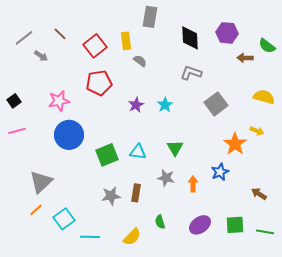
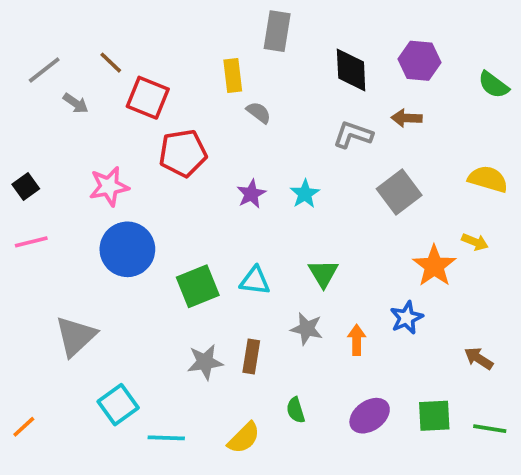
red square: (95, 46) -> (148, 98), moved, turned -30
brown arrow: (245, 58) -> (407, 118), moved
orange line: (36, 210) -> (24, 427), moved

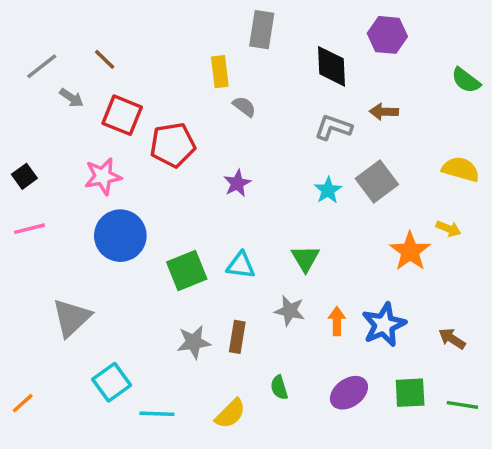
purple hexagon: (419, 61) -> (387, 35), moved
red square: (148, 98) -> (122, 115), moved
cyan star: (305, 194) -> (328, 190), moved
blue star: (407, 318) -> (384, 325), moved, size x1.4

